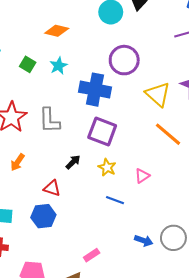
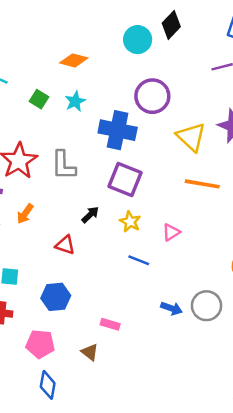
orange line: (168, 134) -> (202, 184), turned -32
blue hexagon: (43, 216) -> (56, 297), moved
pink rectangle: (92, 255) -> (110, 324), turned 49

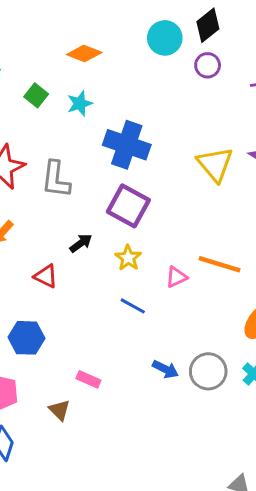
purple circle: (152, 96) -> (208, 65), moved, size x0.6
orange line: (202, 184) -> (219, 264), moved

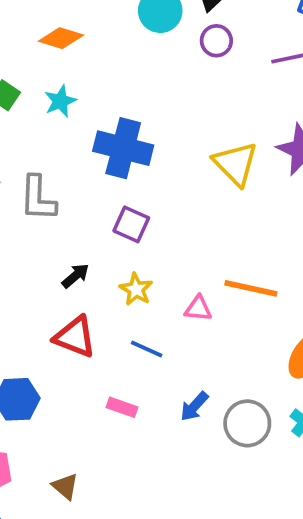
purple square: (128, 206) -> (131, 224), size x0.7
red triangle: (46, 276) -> (75, 337), moved, size x1.4
pink triangle: (176, 277) -> (198, 308), turned 35
blue arrow: (165, 369) -> (194, 406), moved, turned 110
pink rectangle: (88, 379) -> (122, 407), moved

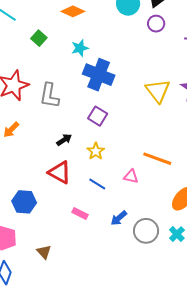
cyan star: (60, 101) -> (80, 48), moved
pink triangle: (198, 308) -> (131, 177), moved

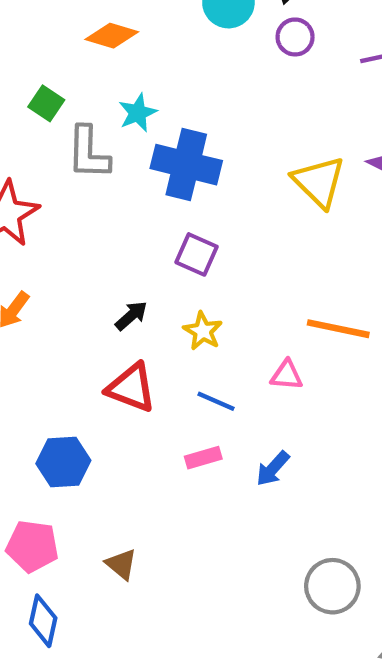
gray L-shape: (49, 96) -> (88, 153), moved
pink rectangle: (80, 213) -> (203, 458), moved, turned -35
gray circle: (146, 231) -> (332, 586), moved

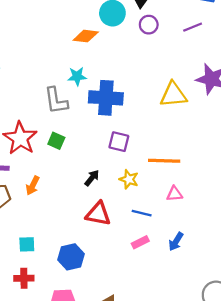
orange diamond: (112, 36) -> (86, 36), moved
green square: (46, 103) -> (56, 141), moved
cyan star: (138, 113) -> (77, 76), turned 30
yellow triangle: (319, 182) -> (173, 95), turned -40
orange line: (338, 329) -> (164, 161), moved

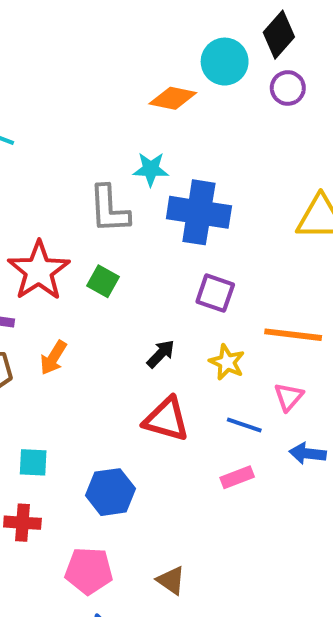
pink triangle: (174, 194) -> (289, 397), moved, turned -49
blue arrow: (176, 242) -> (308, 453), moved, turned 60

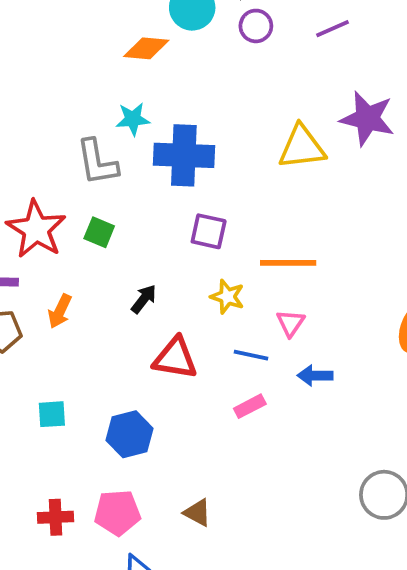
black arrow: (161, 354) -> (144, 299), moved
red cross: (22, 523) -> (56, 517), moved

